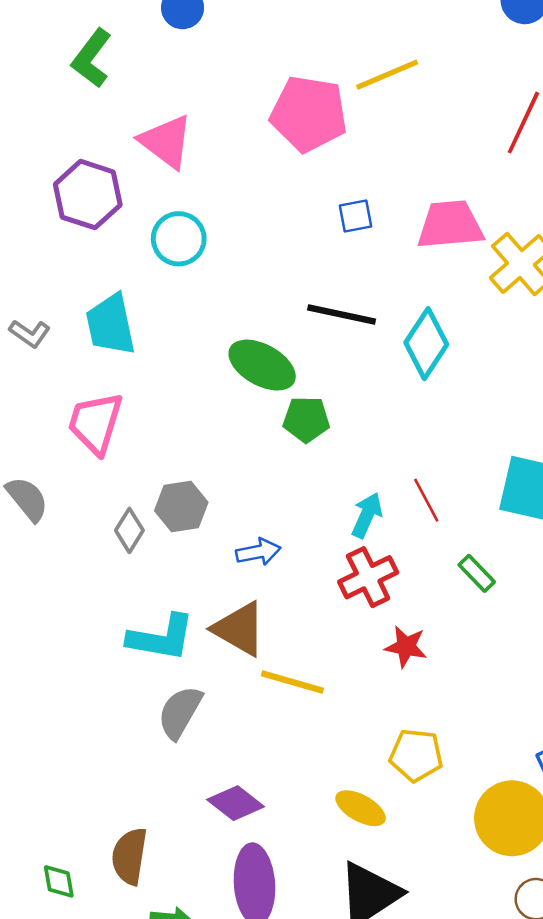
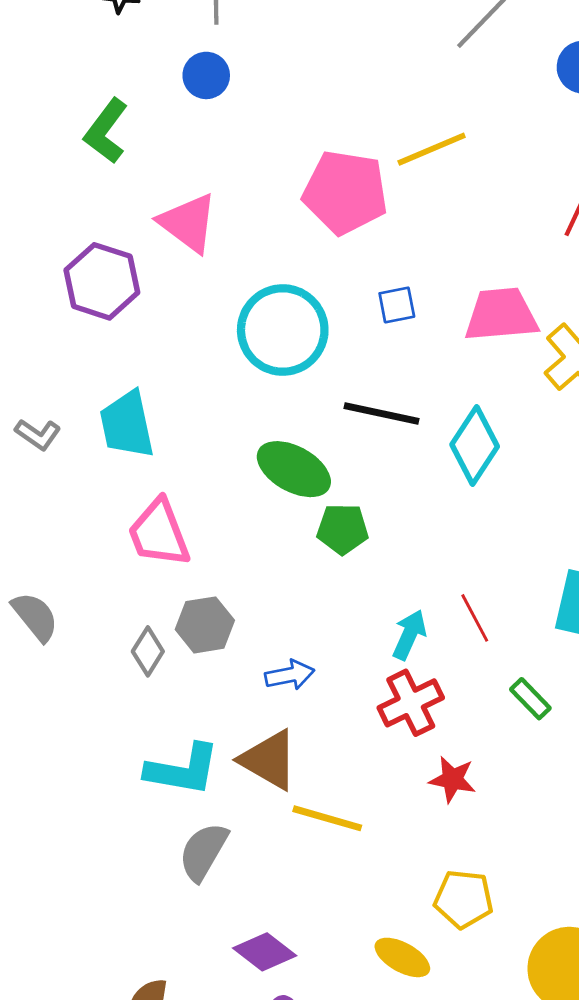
cyan circle: (179, 239) -> (283, 330), moved, size x1.5
pink trapezoid: (95, 423) -> (159, 533), moved, turned -38

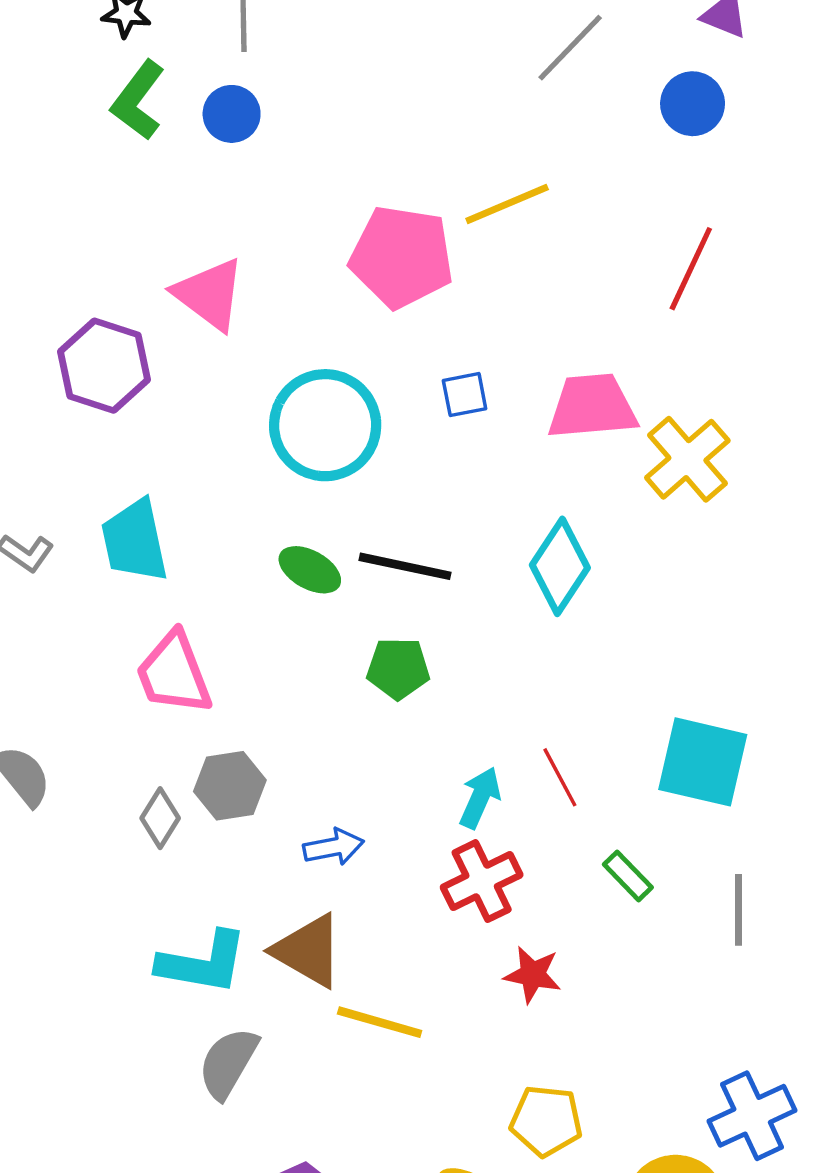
green L-shape: (106, 131) -> (138, 100), moved
black line: (382, 413) -> (405, 566), moved
green ellipse: (294, 469) -> (310, 570), moved, size x0.7

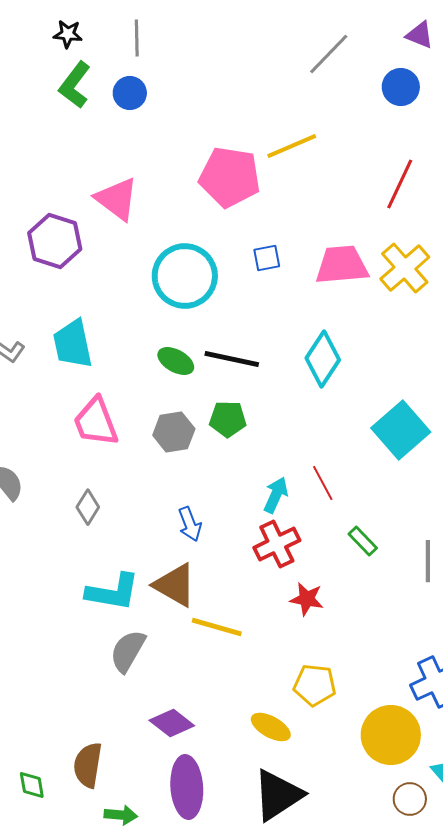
yellow cross: (687, 459) -> (405, 268), moved
cyan square: (703, 762) -> (401, 430), moved, turned 36
gray hexagon: (230, 786) -> (174, 432), moved
blue arrow: (334, 847) -> (190, 524), turned 80

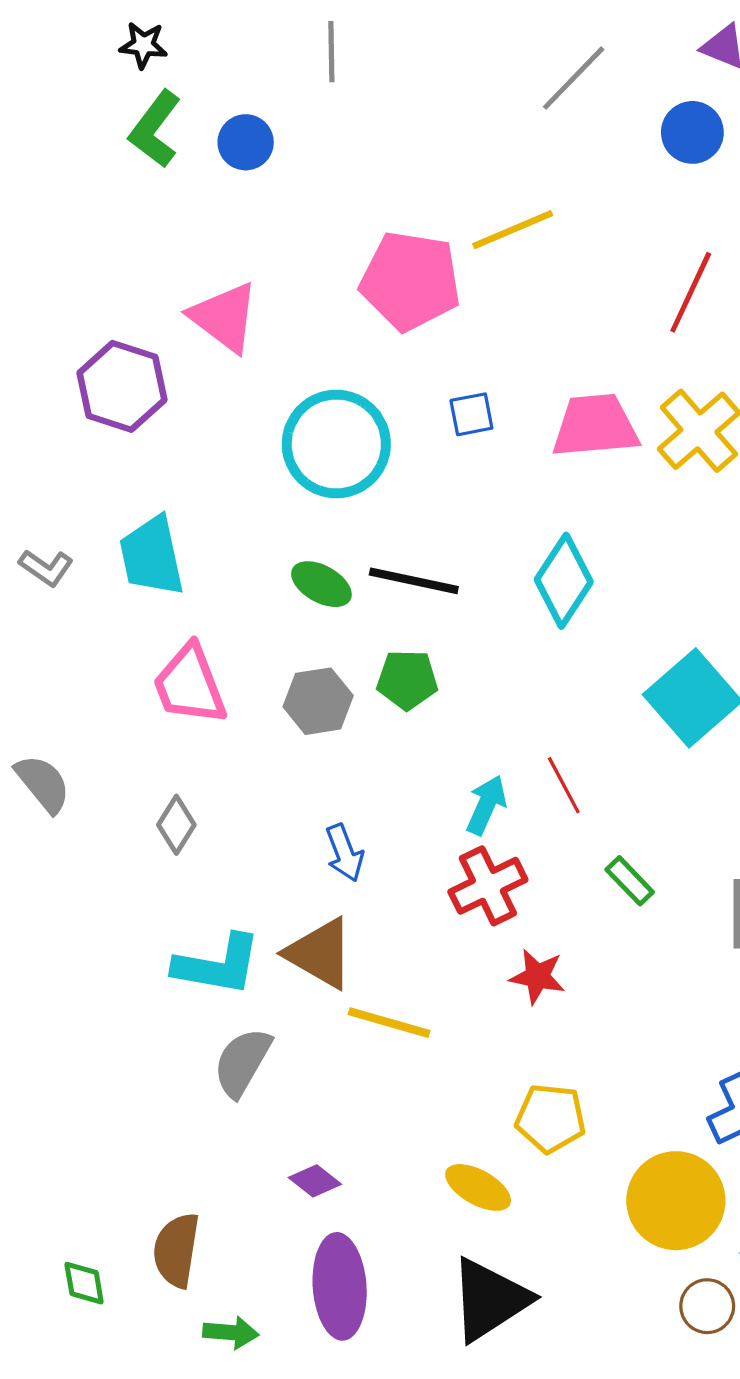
gray line: (137, 38) -> (331, 52), moved
purple diamond: (172, 723) -> (315, 1181), size x0.7

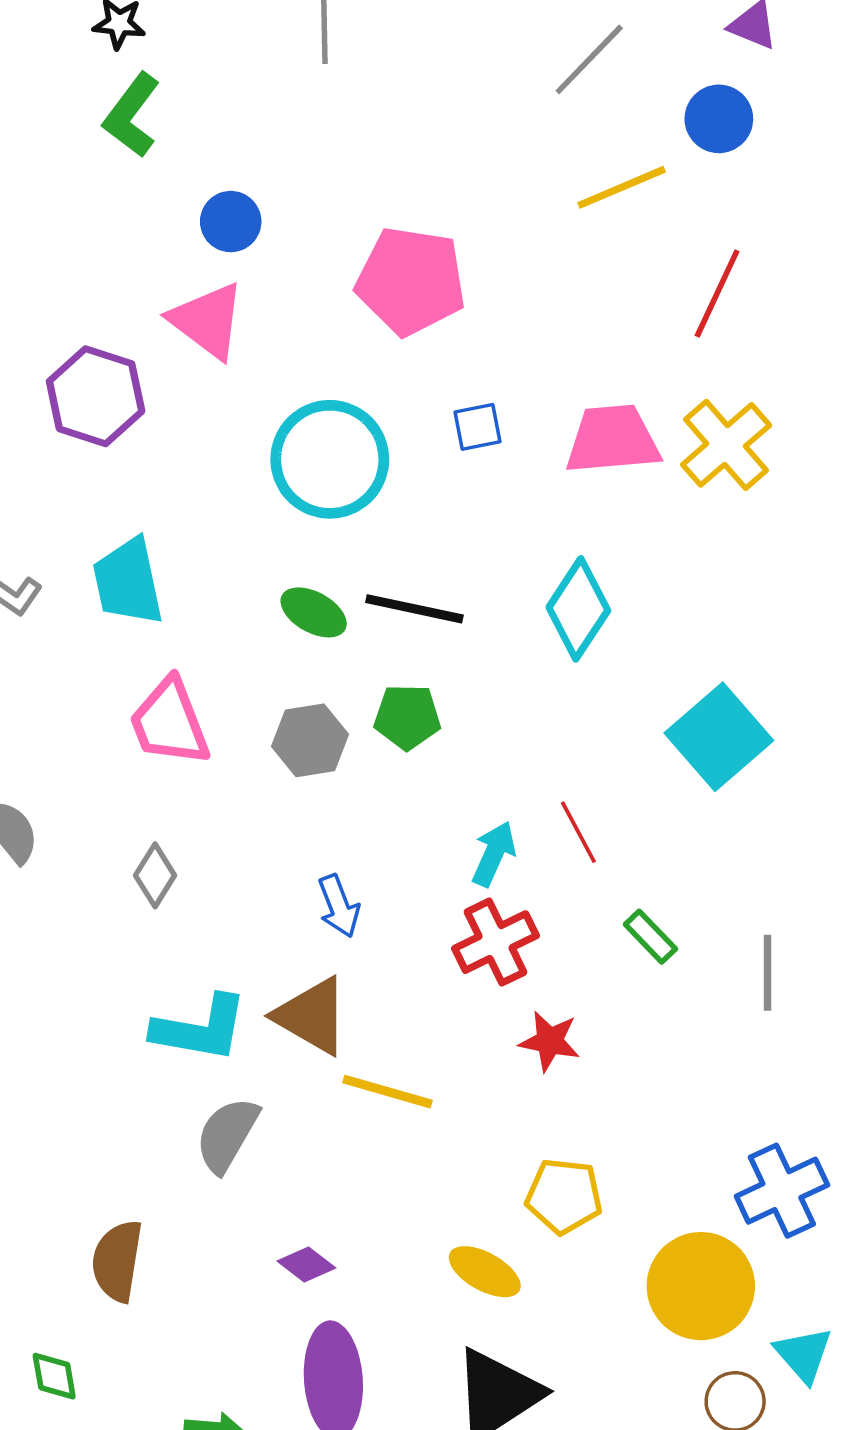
blue circle: (246, 142) -> (231, 222), moved
yellow line: (513, 230) -> (622, 187), moved
brown semicircle: (176, 1250) -> (117, 1261), moved

